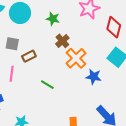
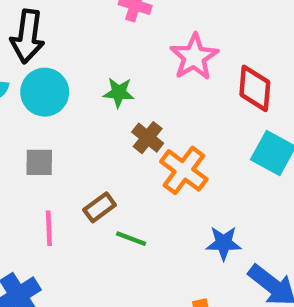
brown rectangle: (29, 56) -> (100, 207), moved
blue star: (94, 77) -> (224, 243), moved

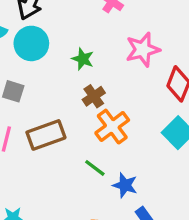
brown rectangle: (100, 207) -> (46, 135), size x1.6
green line: (131, 239) -> (95, 168), moved

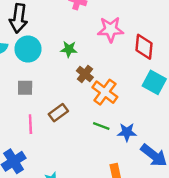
pink star: (143, 50) -> (110, 29), turned 30
brown rectangle: (46, 135) -> (58, 113), size x0.7

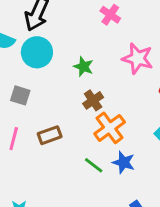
blue star: (127, 132) -> (124, 162), moved

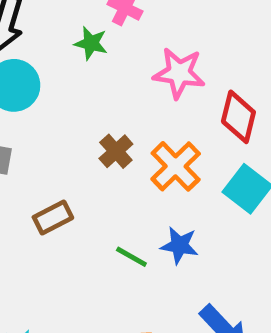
green star: (83, 67) -> (91, 43), moved
orange cross: (110, 128) -> (176, 166), moved

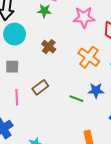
brown cross: (116, 151) -> (49, 47), moved

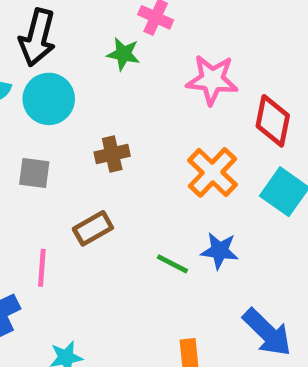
brown cross: (49, 47) -> (112, 154), moved, turned 32
pink line: (17, 97) -> (42, 268), moved

